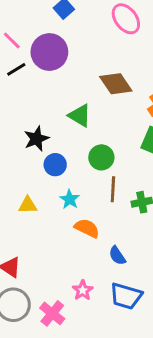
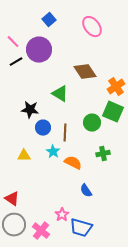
black star: (36, 139) -> (30, 110), turned 30
green circle: (101, 157) -> (92, 123), moved
brown line: (113, 189) -> (65, 133), moved
orange semicircle: (87, 228) -> (73, 163), moved
blue trapezoid: (126, 296) -> (81, 228), moved

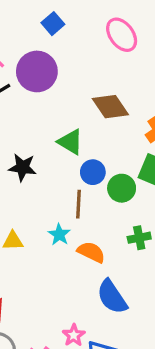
blue circle: (43, 128) -> (93, 172), moved
blue semicircle: (86, 191) -> (112, 297), size x1.6

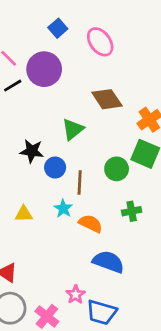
pink ellipse: (122, 35) -> (100, 42), moved
green triangle: (70, 142) -> (73, 129), turned 50
blue circle: (93, 172) -> (55, 168), moved
blue semicircle: (112, 297) -> (108, 262), turned 144

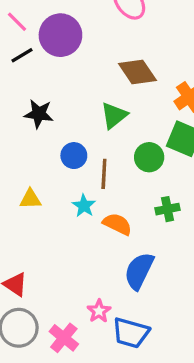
green triangle: (73, 129) -> (114, 115), moved
black star: (32, 151) -> (39, 114), moved
yellow triangle: (24, 214) -> (30, 199), moved
blue semicircle: (108, 262) -> (139, 271), turned -84

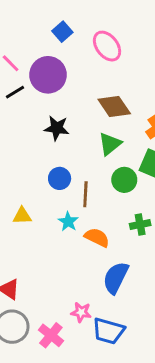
black star: (39, 114) -> (57, 128), moved
green triangle: (114, 115) -> (110, 144), moved
pink star: (99, 311) -> (81, 312), turned -30

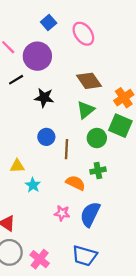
black line: (15, 92) -> (16, 80), moved
cyan star: (68, 222) -> (33, 185), moved
green cross: (140, 224) -> (98, 171), moved
pink star: (81, 312) -> (62, 213), moved

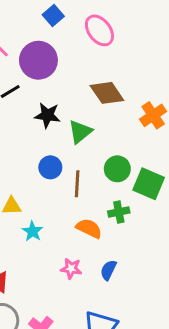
green triangle: (86, 110) -> (80, 132), moved
green square: (120, 126) -> (149, 184), moved
blue semicircle: (90, 214) -> (108, 270), size x0.6

